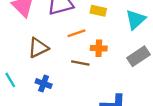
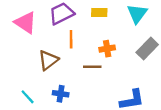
orange line: (76, 33) -> (71, 39), moved, turned -60

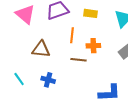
orange line: (71, 39) -> (72, 35), moved
brown triangle: (48, 60) -> (41, 49), turned 36

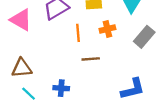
orange cross: (93, 46) -> (107, 29), moved
brown triangle: (41, 49) -> (22, 68), moved

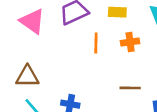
brown line: (91, 59) -> (130, 88), moved

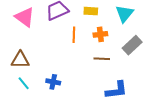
brown line: (130, 88) -> (102, 59), moved

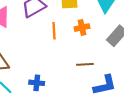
brown line: (102, 59) -> (85, 64), moved

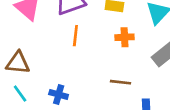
orange line: (54, 31) -> (75, 36), moved

